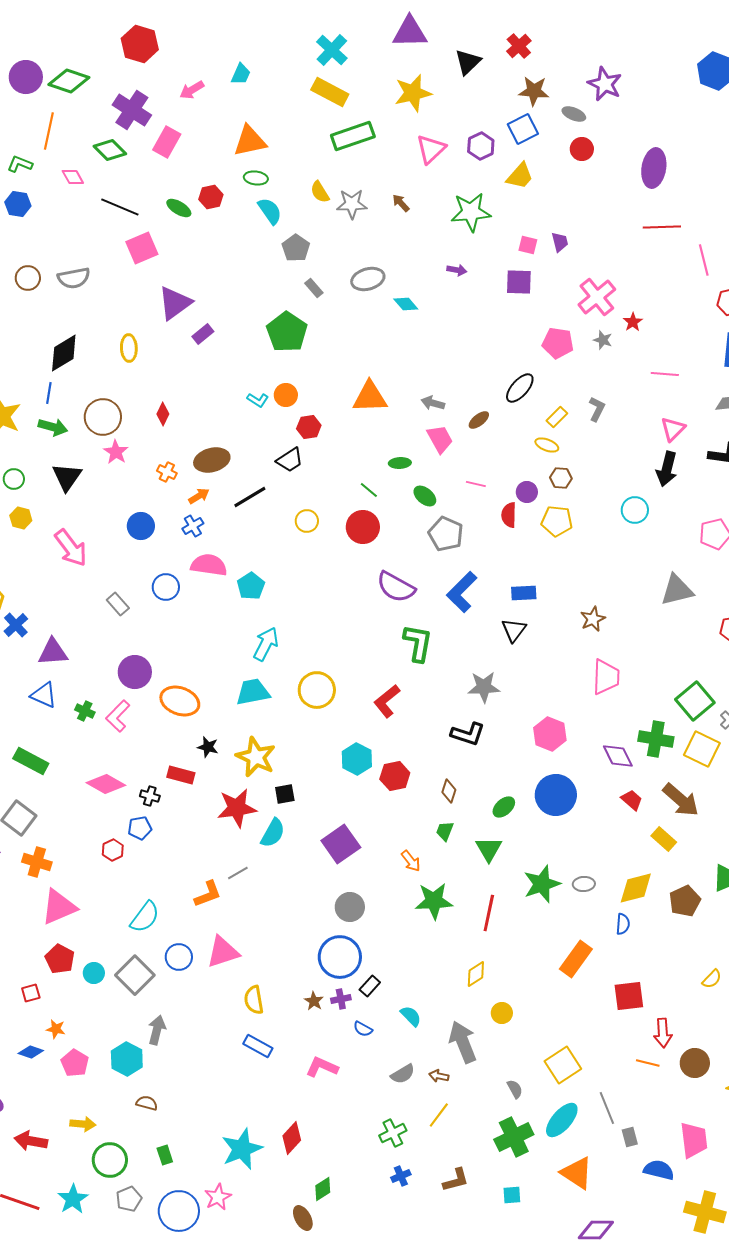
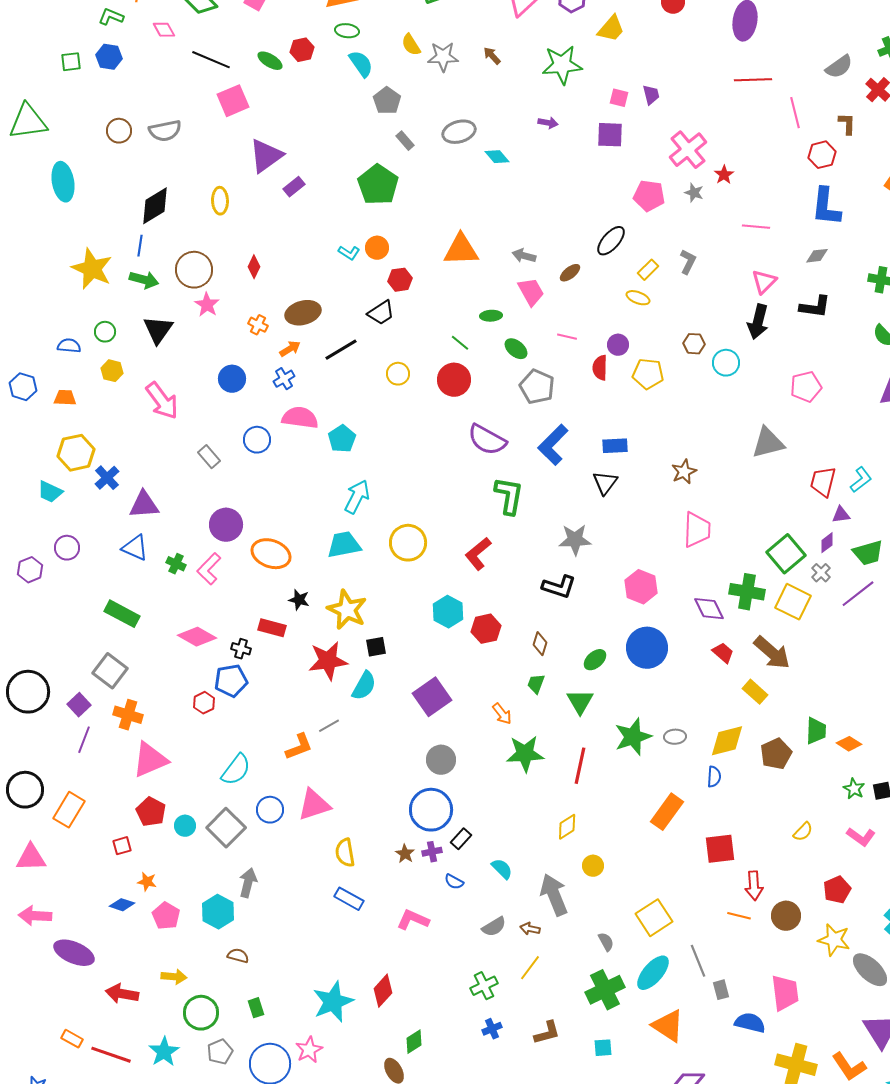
brown hexagon: (561, 478) -> (694, 344), moved
blue pentagon: (140, 828) -> (231, 681), size x1.4

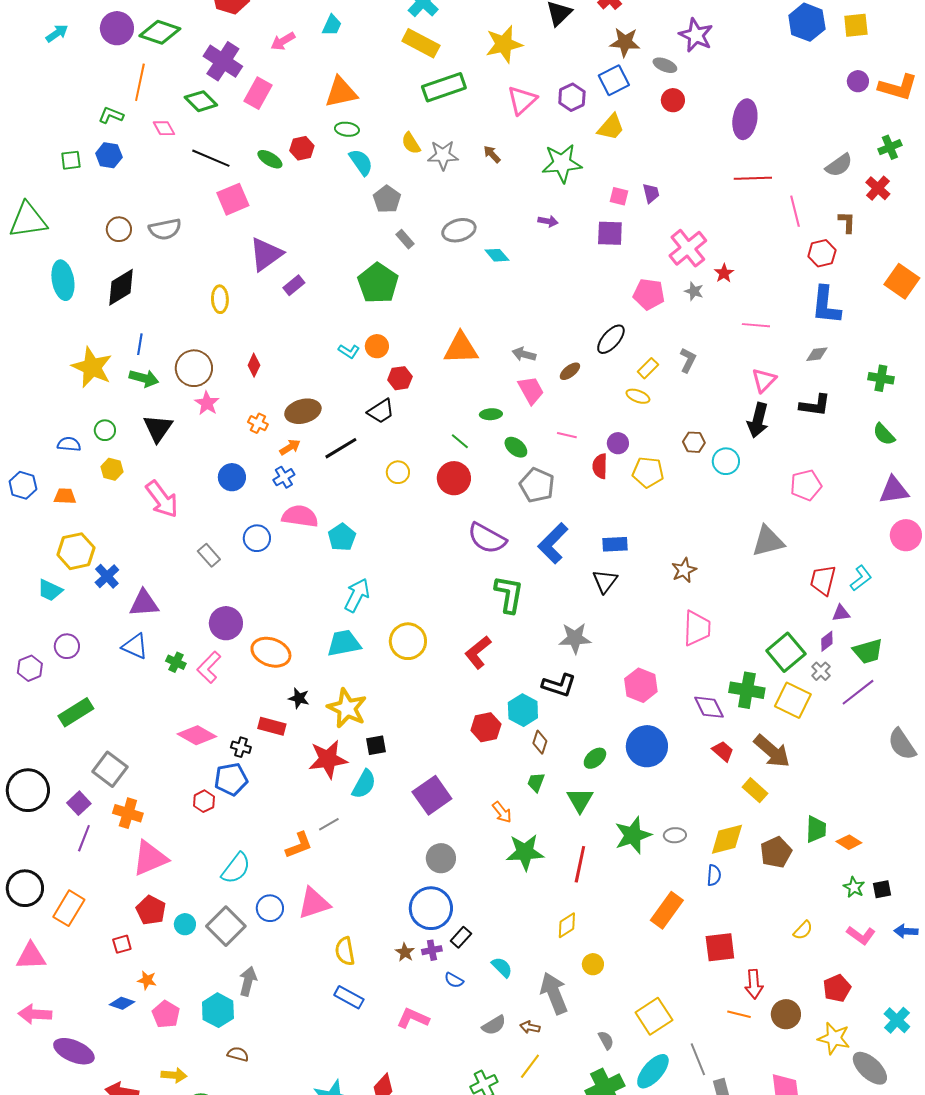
black diamond: (155, 206) -> (121, 287), moved
cyan hexagon: (448, 612) -> (523, 710), moved
green rectangle: (122, 614) -> (76, 712), moved, turned -60

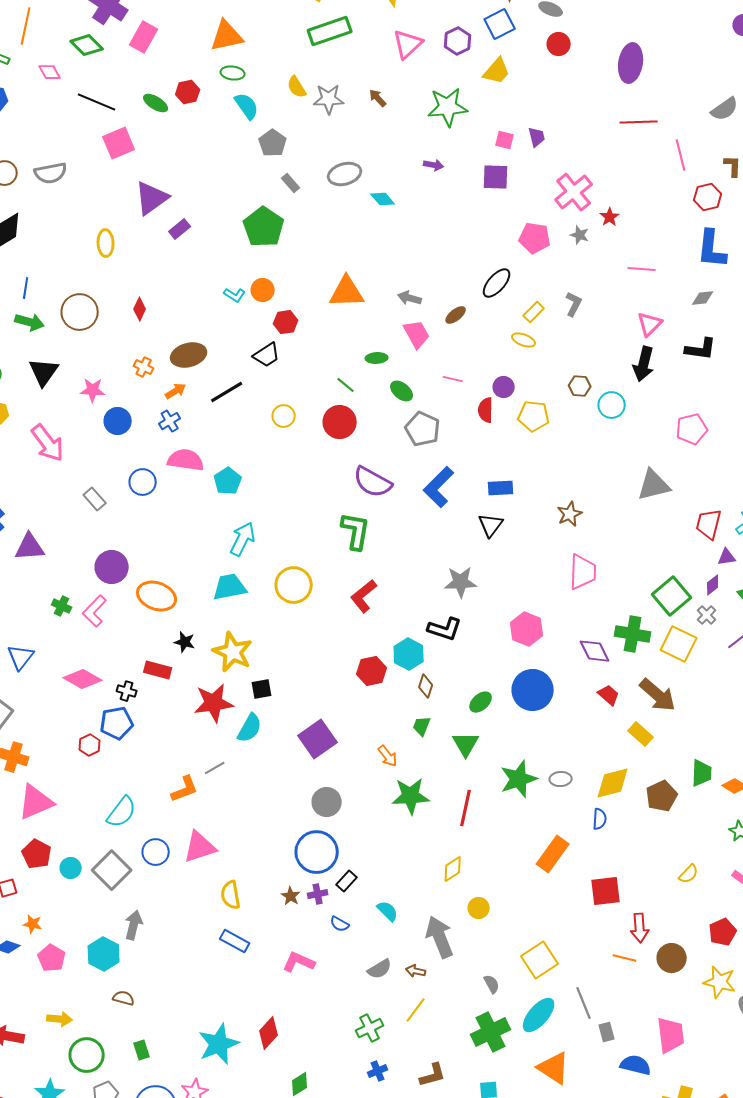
pink star: (207, 403) -> (93, 390), moved, turned -30
green L-shape: (509, 594) -> (356, 531), moved
blue triangle: (135, 646) -> (21, 657), moved, turned 44

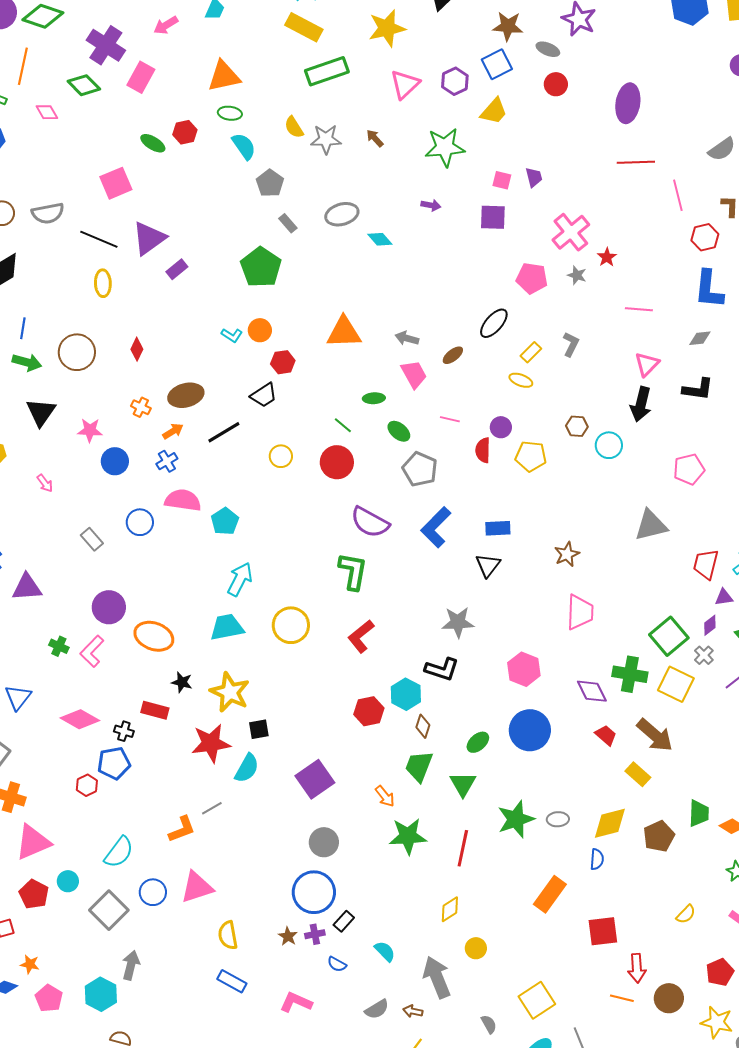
black line: (97, 102) -> (99, 239), moved
pink arrow: (48, 443) -> (45, 483), size x0.5
green trapezoid: (422, 726) -> (419, 766), size x1.6
cyan circle: (71, 868) -> (68, 881), moved

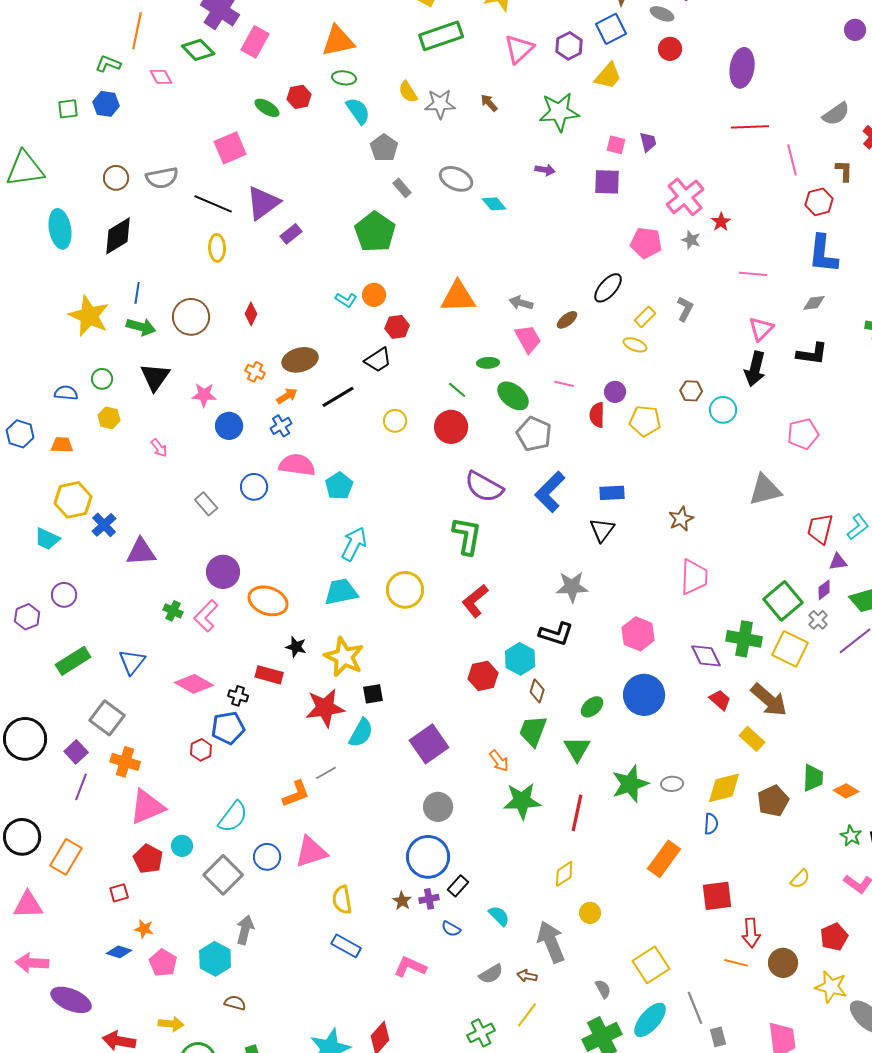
gray ellipse: (342, 214) -> (456, 179), turned 40
green ellipse: (399, 431) -> (513, 396), size x1.4

